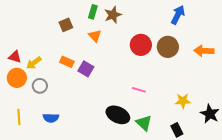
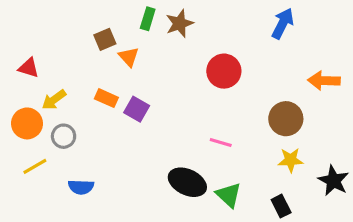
orange triangle: (95, 36) -> (129, 57), moved
brown circle: (168, 47) -> (286, 119), moved
red triangle: (15, 57) -> (29, 68), moved
yellow line: (19, 117) -> (35, 166), moved, turned 63

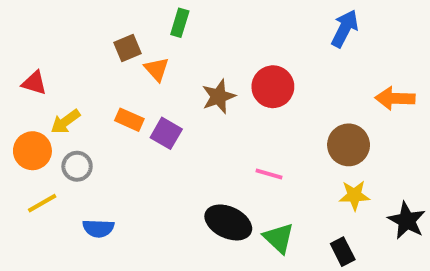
brown star: (179, 23) -> (219, 96), moved

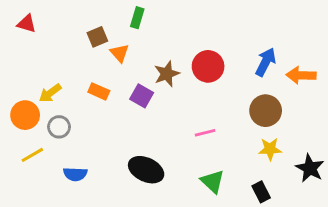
blue arrow: (345, 29) -> (266, 62), moved
red triangle: (34, 83) -> (27, 24), moved
purple square: (166, 133) -> (142, 96), moved
pink line: (269, 174) -> (205, 133), turned -30
black ellipse: (228, 222) -> (146, 170), moved

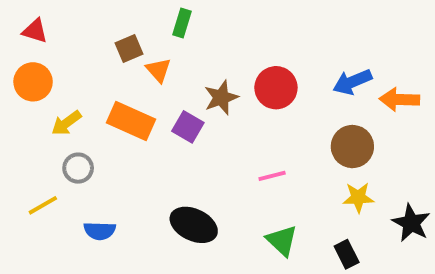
blue arrow: (266, 62) -> (352, 82), turned -140
orange rectangle: (99, 91) -> (131, 121), size x1.6
orange circle: (25, 115) -> (33, 82), moved

